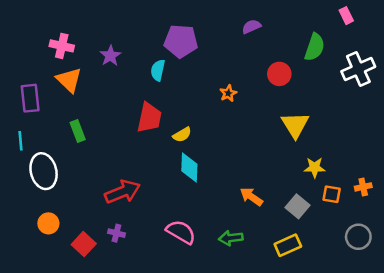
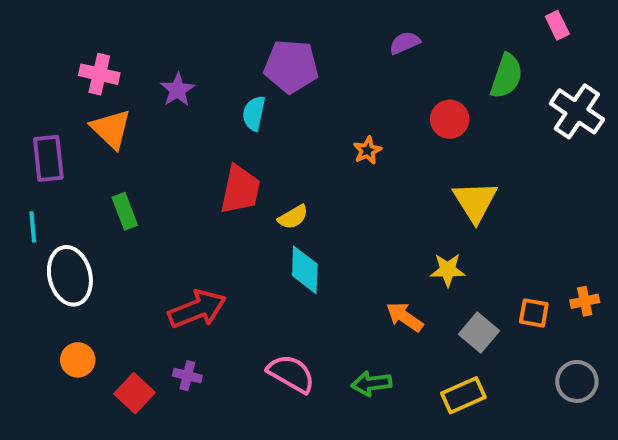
white cross: (358, 69) -> (577, 111), turned -32
yellow star: (315, 167) -> (448, 270), moved

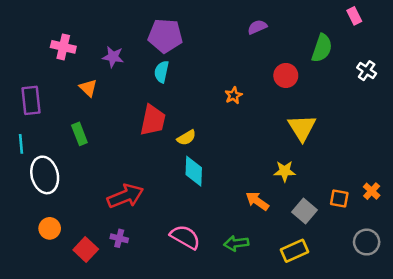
purple pentagon: (291, 66) -> (165, 36), moved
purple star: (178, 90) -> (113, 57), turned -30
white cross: (577, 111) -> (367, 71), size x0.6
orange triangle: (111, 129) -> (88, 88), moved, size x0.7
orange cross: (585, 301) -> (372, 191), turned -35

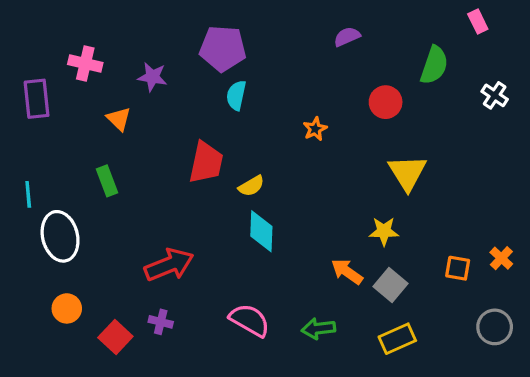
cyan semicircle: (162, 72) -> (236, 95), moved
purple rectangle: (31, 100) -> (37, 99), moved
gray square: (304, 211) -> (391, 285), moved

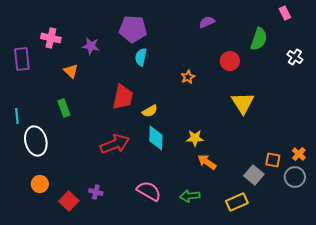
yellow star: (384, 231) -> (195, 138), moved
red arrow: (169, 265) -> (115, 144), moved
gray square: (391, 285) -> (254, 175), moved
gray circle: (495, 327) -> (295, 177), moved

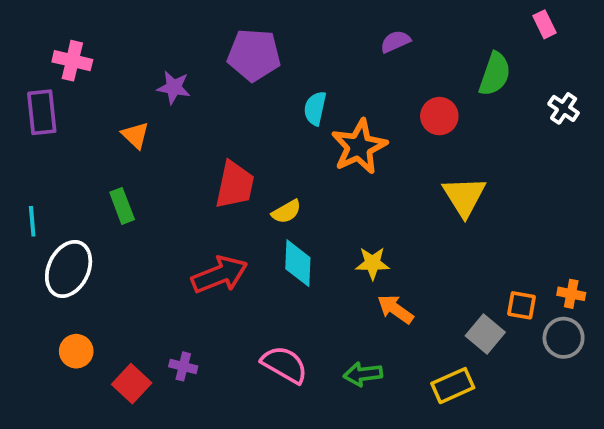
pink cross: (51, 38) -> (72, 61), moved
cyan semicircle: (141, 57) -> (315, 108), moved
orange star: (188, 77) -> (359, 147), size x2.0
white ellipse: (36, 141) -> (69, 269), turned 40
orange cross: (299, 154) -> (571, 294), turned -32

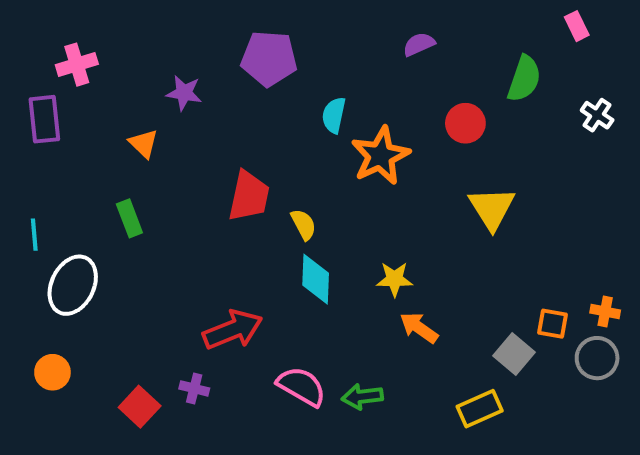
pink cross: (72, 61) -> (77, 65), turned -30
yellow semicircle: (286, 212) -> (304, 224), turned -88
red arrow: (220, 275) -> (233, 330), moved
orange circle: (76, 351) -> (52, 372), moved
green arrow: (363, 374) -> (362, 397), moved

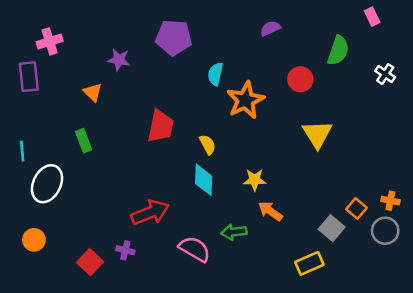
yellow semicircle: (304, 224) -> (208, 145), moved
orange square: (553, 324) -> (356, 209), turned 30
green arrow: (362, 397) -> (234, 232), moved

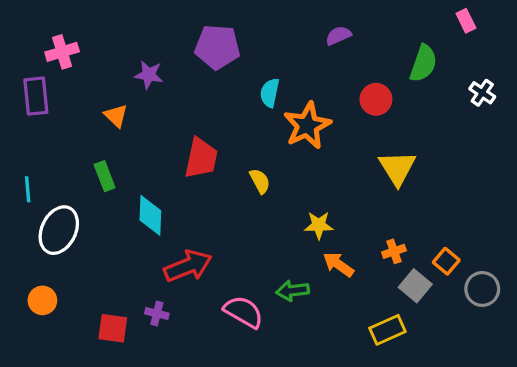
cyan diamond: (204, 180) -> (150, 215), moved
orange cross: (390, 201) -> (394, 251), moved, turned -30
red square: (90, 262) -> (113, 328), turned -35

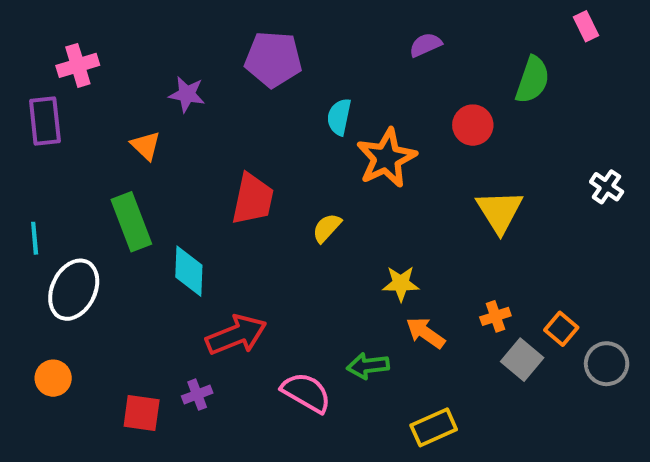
white cross: (482, 93) -> (607, 187), moved
green rectangle: (105, 176) -> (131, 222), size x1.5
yellow semicircle: (260, 181) -> (327, 228), turned -110
purple cross: (157, 313) -> (197, 395), turned -35
yellow rectangle: (387, 330) -> (434, 427), moved

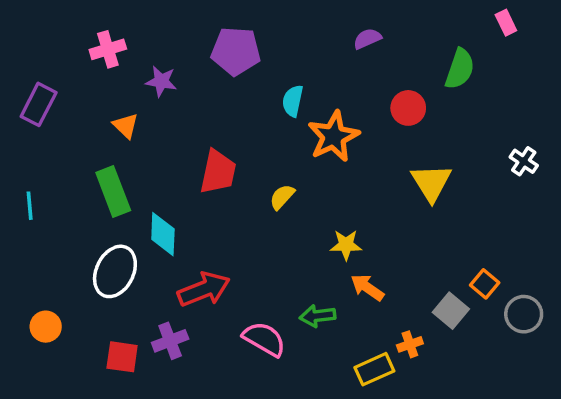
pink cross: (78, 65) -> (108, 49), moved
purple rectangle: (45, 121) -> (39, 104), turned 33
white ellipse: (74, 290) -> (115, 271), moved
orange cross: (495, 316) -> (410, 344), moved
purple cross: (197, 395) -> (170, 341), size x1.4

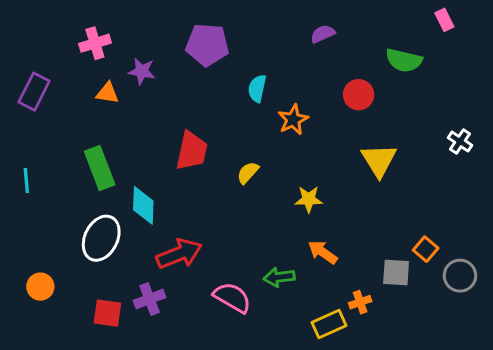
green semicircle: (460, 69) -> (404, 60), turned 84
orange triangle: (126, 126) -> (107, 93), moved, turned -35
orange star: (334, 136) -> (293, 120), size x0.7
yellow star: (346, 245) -> (309, 199), moved
gray square: (451, 311) -> (396, 272), turned -36

